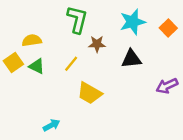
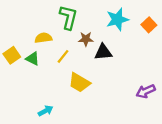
yellow semicircle: (32, 40) -> (43, 38), moved
black triangle: (131, 59) -> (103, 52), moved
purple arrow: (167, 86) -> (146, 91), moved

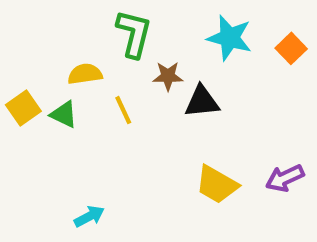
cyan star: (117, 19) -> (230, 38), turned 30
yellow line: (63, 56) -> (123, 110), turned -64
yellow trapezoid: (79, 83) -> (217, 185), moved

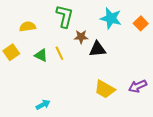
yellow semicircle: (85, 74) -> (28, 27), moved
green triangle: (64, 114) -> (41, 55), moved

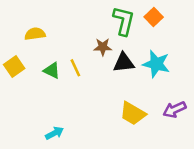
green L-shape: (65, 16) -> (124, 21), moved
cyan star: (111, 18) -> (156, 64), moved
orange square: (141, 23) -> (154, 17), moved

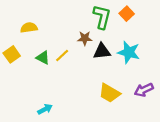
yellow line: (75, 68) -> (62, 56), turned 72

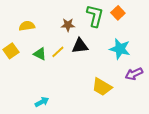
brown star: (85, 38) -> (68, 25), moved
black triangle: (102, 51) -> (80, 46), moved
purple arrow: (144, 90) -> (134, 74), moved

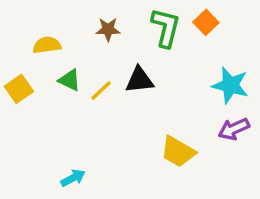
brown star: (68, 25) -> (108, 29), moved
cyan star: (120, 49) -> (230, 85), moved
green triangle: (40, 54) -> (70, 80), moved

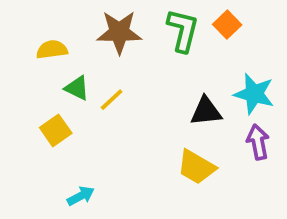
brown star: (108, 29) -> (119, 32), size x1.6
black triangle: (139, 80) -> (206, 111), moved
yellow square: (19, 89) -> (56, 130), moved
purple arrow: (234, 129) -> (258, 142), turned 104

